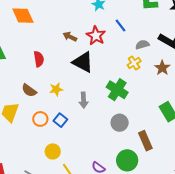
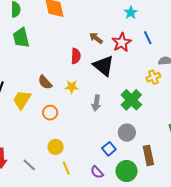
red semicircle: (39, 59) -> (76, 56), moved
blue square: (60, 120) -> (109, 149), moved

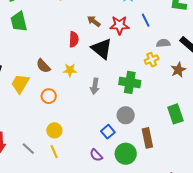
red star: (122, 42) -> (119, 25), turned 30
green cross: (131, 100) -> (130, 82), turned -35
yellow line: (66, 168) -> (54, 152), moved

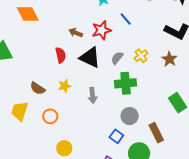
gray semicircle: (163, 43) -> (117, 58), moved, turned -32

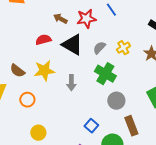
red semicircle: (61, 55) -> (43, 40), turned -98
green cross: (126, 83) -> (105, 74), turned 30
yellow star: (65, 86) -> (44, 71), size x1.5
gray circle: (130, 116) -> (116, 101), moved

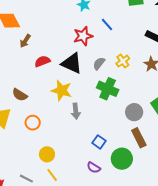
brown arrow: (60, 19) -> (25, 41), moved, turned -80
yellow star: (44, 71) -> (62, 90), moved, turned 30
gray arrow: (71, 83) -> (76, 111), moved
gray circle: (116, 101) -> (134, 112), moved

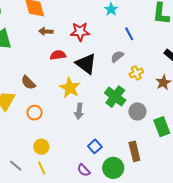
red star: (83, 36) -> (80, 32), moved
brown arrow: (25, 41) -> (46, 31), turned 48
gray semicircle: (99, 64) -> (117, 57), moved
gray circle: (134, 112) -> (137, 111), moved

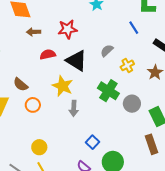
blue line: (129, 34) -> (134, 28), moved
orange circle: (35, 113) -> (33, 105), moved
brown rectangle: (134, 151) -> (151, 144), moved

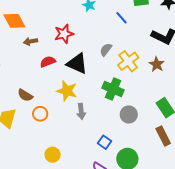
blue line: (134, 28) -> (122, 18), moved
yellow cross: (127, 65) -> (128, 61), size x1.5
gray circle: (132, 104) -> (129, 115), moved

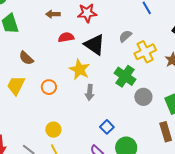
brown semicircle: (25, 95) -> (26, 58), moved
gray circle: (129, 115) -> (143, 97), moved

